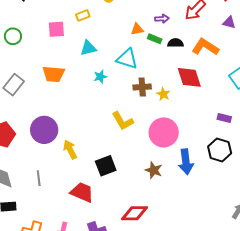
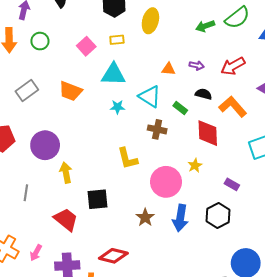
pink square: (56, 29) -> (86, 46), turned 36
green rectangle: (155, 39) -> (180, 108), moved
cyan triangle: (88, 48) -> (113, 74), size x1.4
yellow star: (163, 94) -> (195, 165), moved

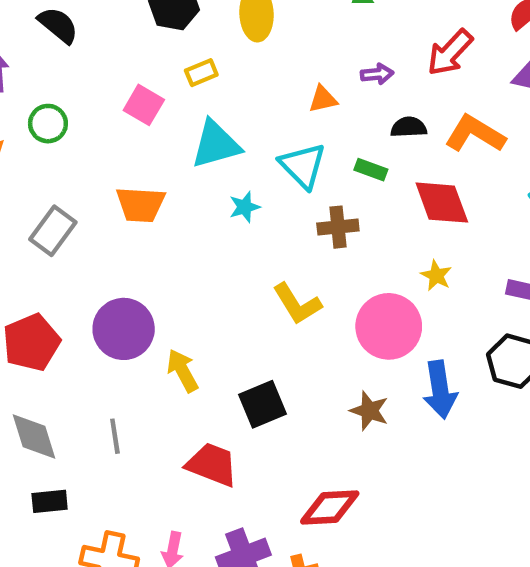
cyan triangle: (150, 96) -> (303, 166), turned 30

